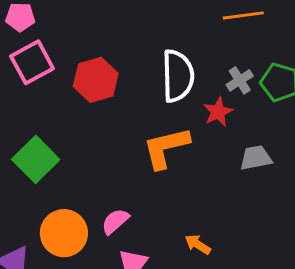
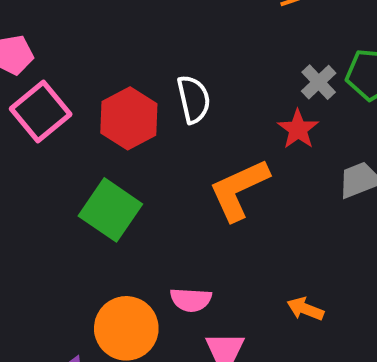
white semicircle: (178, 76) -> (194, 99), moved, size x0.7
green square: (36, 159) -> (110, 210), moved
pink semicircle: (115, 221) -> (191, 300), turned -124

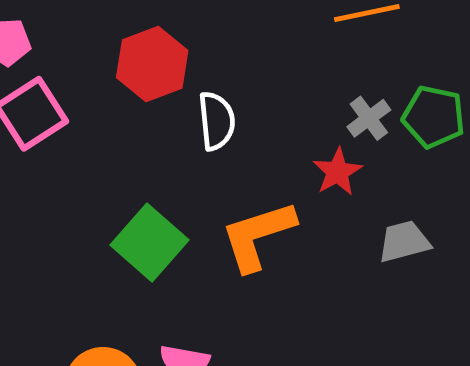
red hexagon: (129, 118) -> (152, 64), moved
green square: (110, 210) -> (150, 243), moved

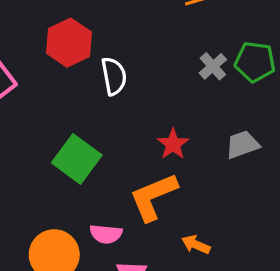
red star: (337, 172) -> (173, 144), moved
orange L-shape: (258, 236) -> (153, 197), moved

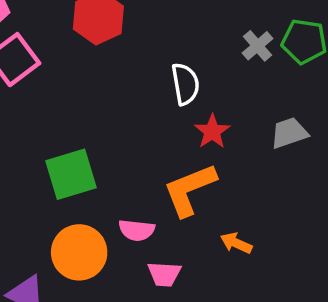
white semicircle: (114, 76) -> (185, 84), moved
green square: (77, 159) -> (71, 174), moved, turned 36

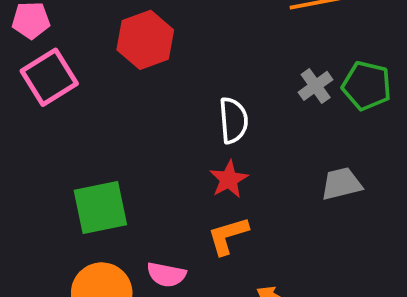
red star: (212, 131) -> (229, 179), moved
orange L-shape: (190, 190) -> (228, 236), size x0.7

